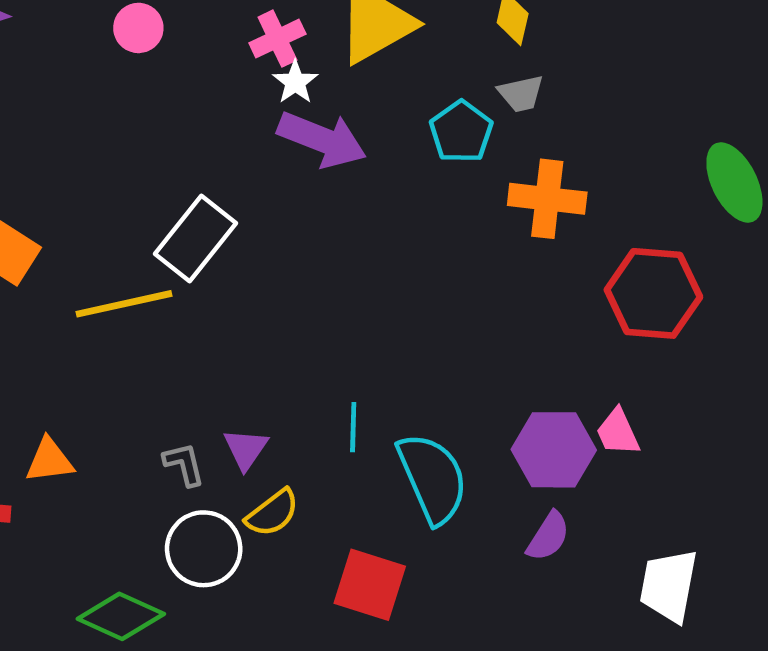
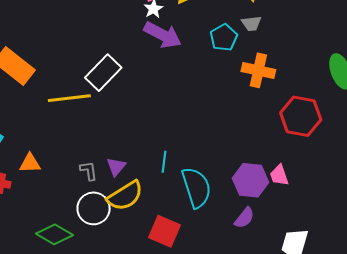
yellow semicircle: (272, 513) -> (125, 196), size x1.5

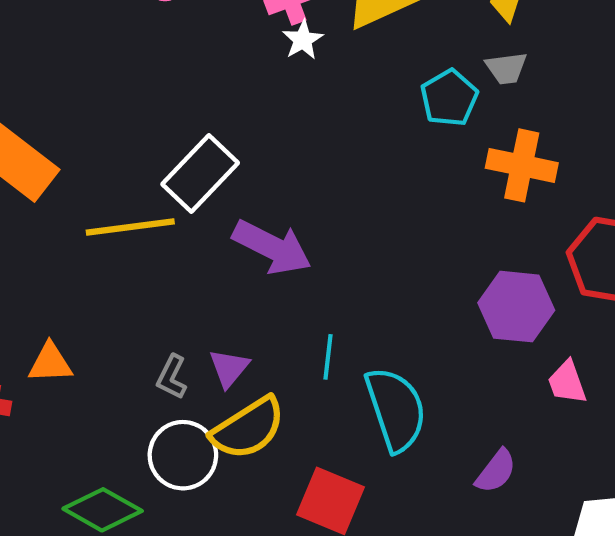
purple arrow: (163, 35) -> (272, 247), moved
gray L-shape: (89, 171) -> (172, 377), turned -145
purple hexagon: (250, 180) -> (516, 307), moved

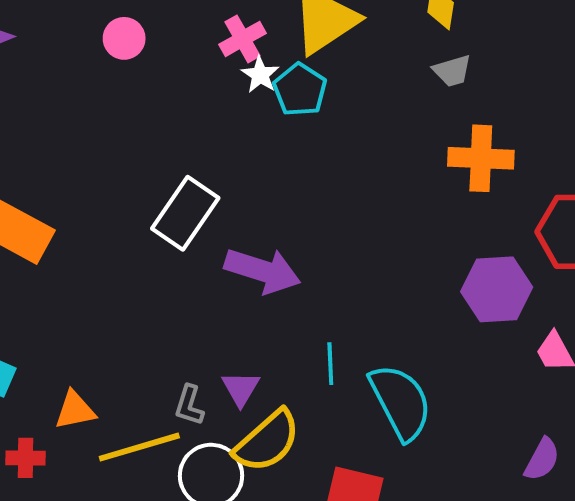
cyan pentagon: (449, 98) -> (300, 90), moved
yellow line: (130, 227) -> (139, 447), moved
purple semicircle: (496, 471) -> (542, 459), moved

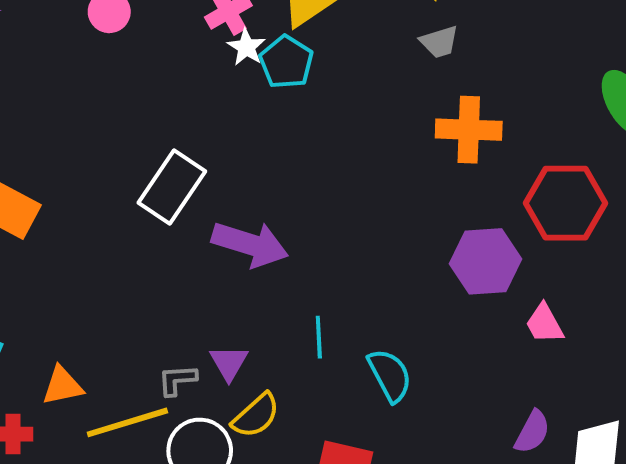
cyan semicircle: (401, 402) -> (390, 375), size x0.7
gray L-shape: (189, 405) -> (177, 380), turned 69
yellow semicircle: (267, 441) -> (256, 416), size x0.7

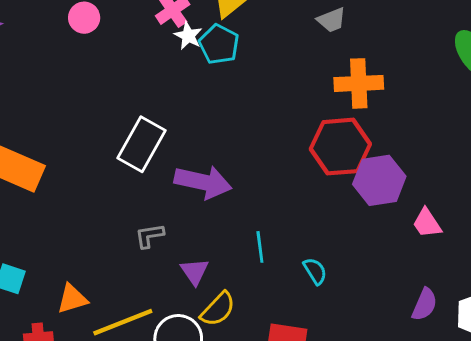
red hexagon: (565, 203) -> (340, 147), moved
cyan semicircle: (390, 375) -> (315, 271), size x0.7
gray L-shape: (177, 380) -> (149, 236), moved

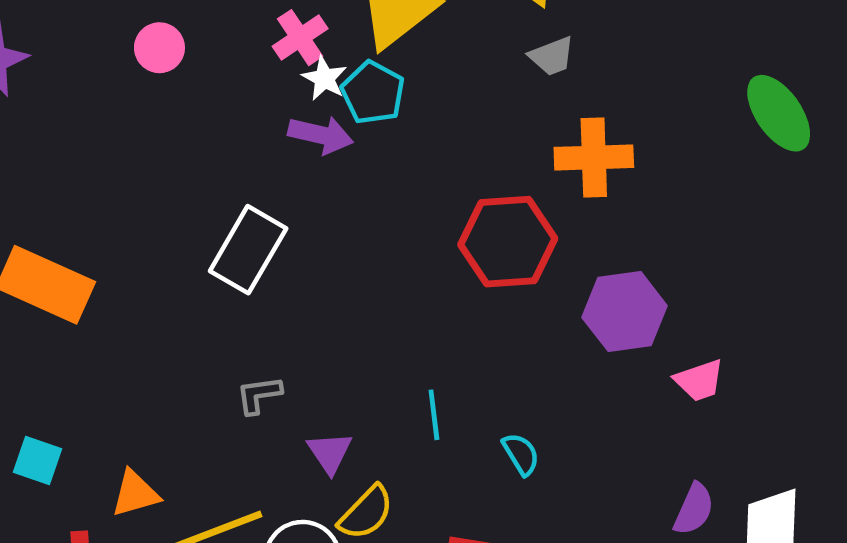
red hexagon: (340, 147) -> (508, 242), moved
purple arrow: (203, 182) -> (321, 135), moved, size x0.7
pink trapezoid: (427, 223) -> (699, 380), turned -76

